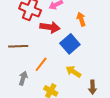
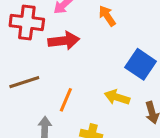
blue square: (70, 44) -> (141, 64), moved

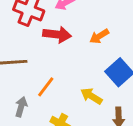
orange arrow: (107, 16) -> (99, 36), moved, turned -102

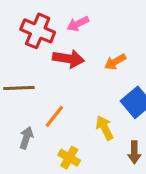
yellow arrow: (91, 96) -> (105, 128), turned 30

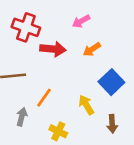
pink arrow: (78, 24) -> (81, 21), moved

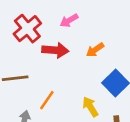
pink arrow: (81, 21) -> (69, 20), moved
red cross: (26, 27) -> (27, 29), turned 32

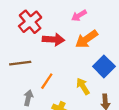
pink arrow: (69, 20) -> (79, 15), moved
orange arrow: (95, 50) -> (87, 39), size x1.5

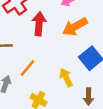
red arrow: (53, 40) -> (39, 24), turned -95

